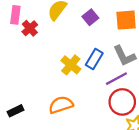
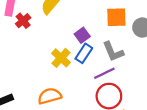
purple square: (90, 17) -> (82, 35), moved

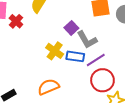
gray L-shape: (113, 52) -> (87, 40), moved
blue rectangle: (84, 53) -> (75, 56), moved, turned 72

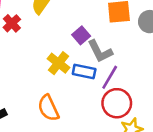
purple line: (96, 60) -> (110, 77), turned -30
orange semicircle: (48, 87) -> (48, 108), turned -95

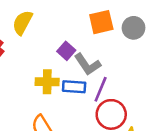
yellow cross: (58, 63) -> (47, 82), turned -30

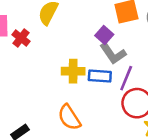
purple square: (66, 51) -> (104, 35), moved

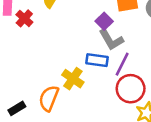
yellow cross: (73, 71) -> (73, 79), moved, turned 30
orange semicircle: (69, 117) -> (49, 98), moved, turned 50

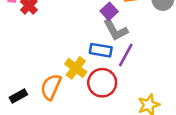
red circle: (131, 89) -> (102, 83), moved

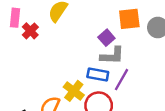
gray L-shape: (116, 30) -> (112, 56), turned -60

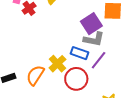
purple square: (106, 38) -> (91, 24), size x1.5

